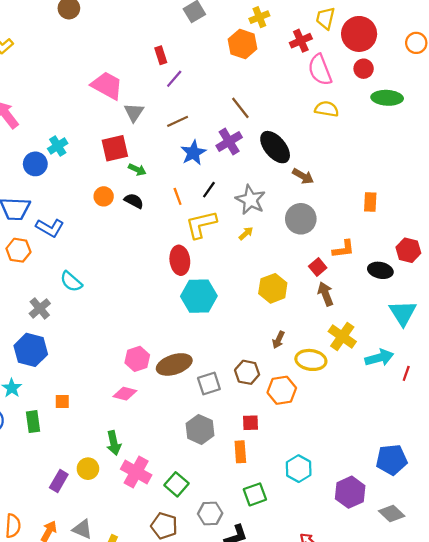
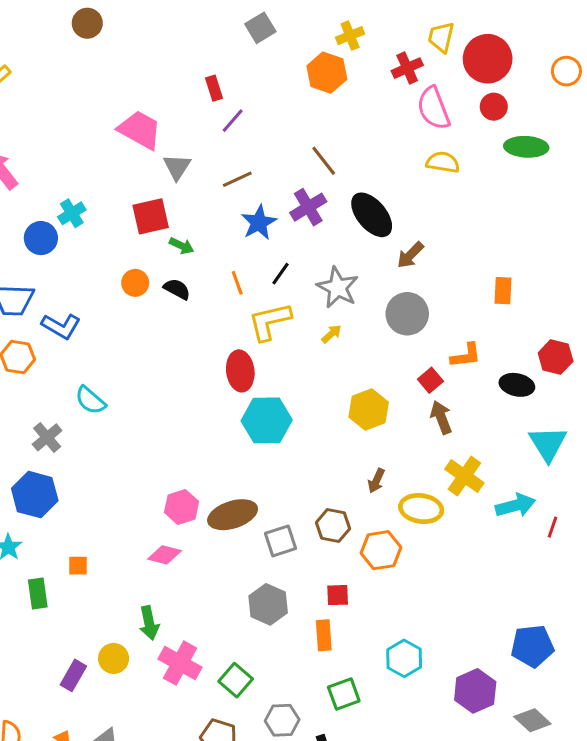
brown arrow: (303, 176) -> (410, 255), turned 105

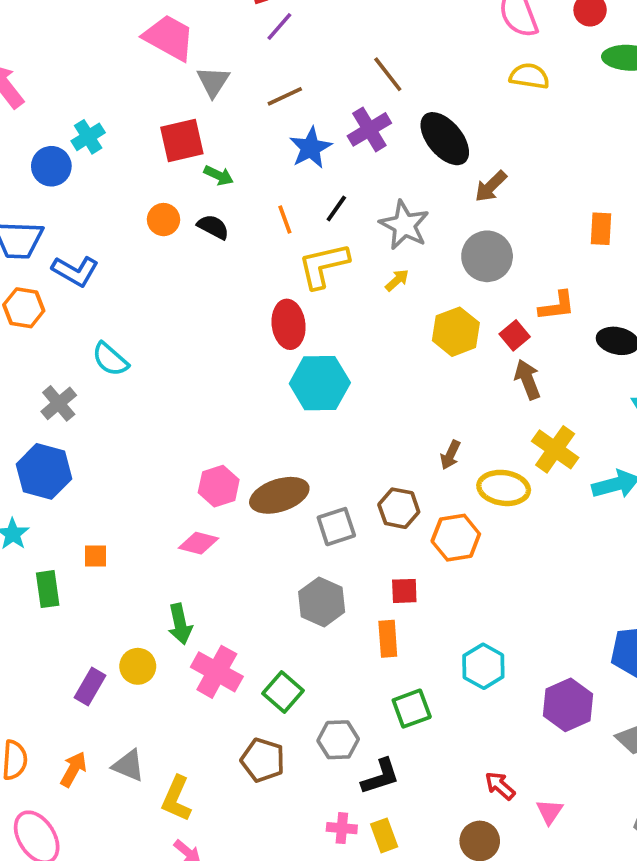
yellow hexagon: (369, 410) -> (456, 332), moved

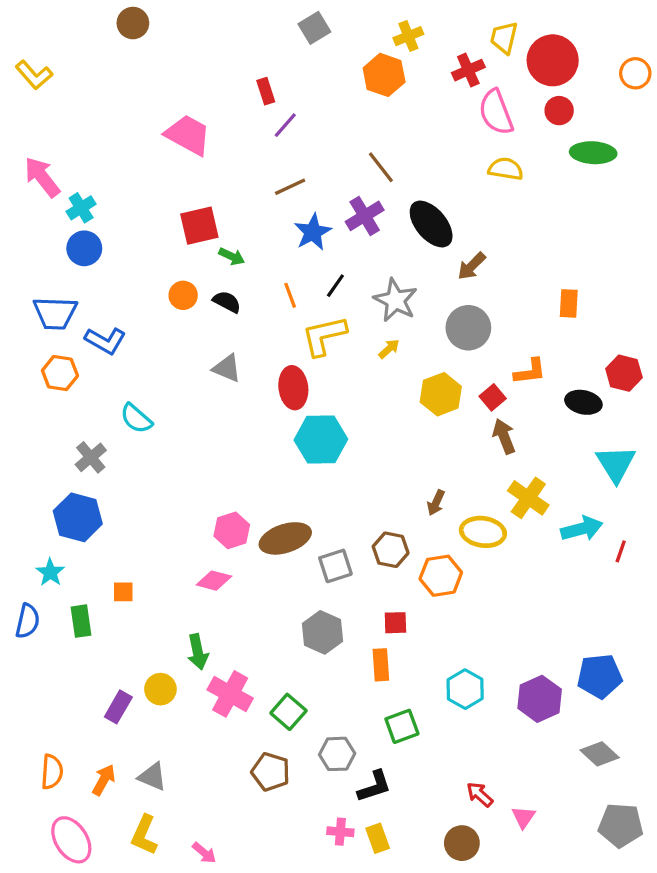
gray triangle: (213, 82) -> (227, 368), moved, turned -40
cyan cross: (88, 137) -> (81, 208), moved
purple hexagon: (568, 705) -> (540, 699), moved
yellow L-shape: (176, 799) -> (144, 835), moved

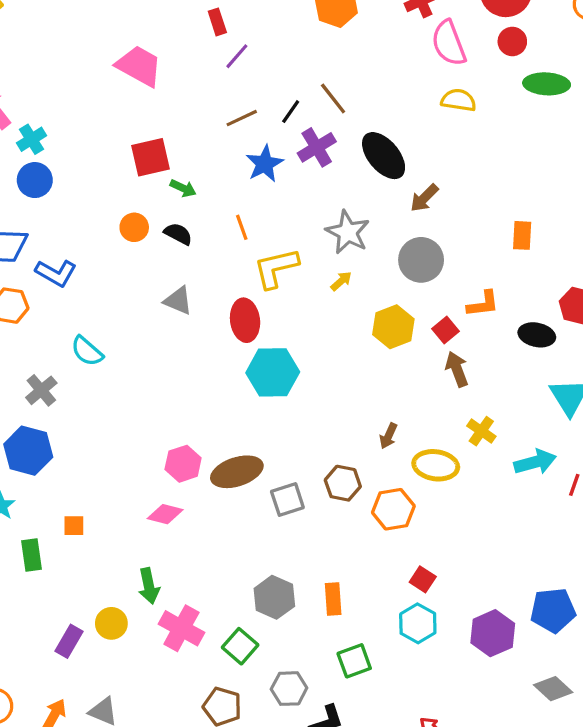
black line: (335, 286) -> (291, 112), moved
yellow cross: (528, 498) -> (481, 431), size x0.7
red square: (395, 623) -> (423, 579), moved, turned 35
gray hexagon: (323, 632) -> (274, 597), moved

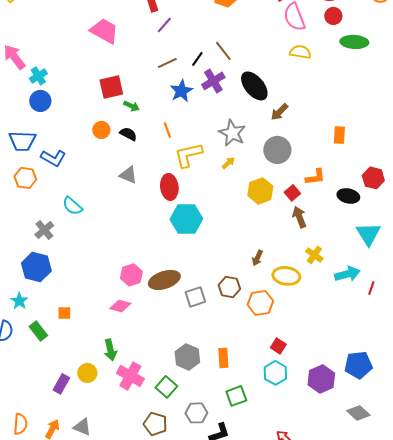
green rectangle: (31, 555) -> (38, 331), turned -30

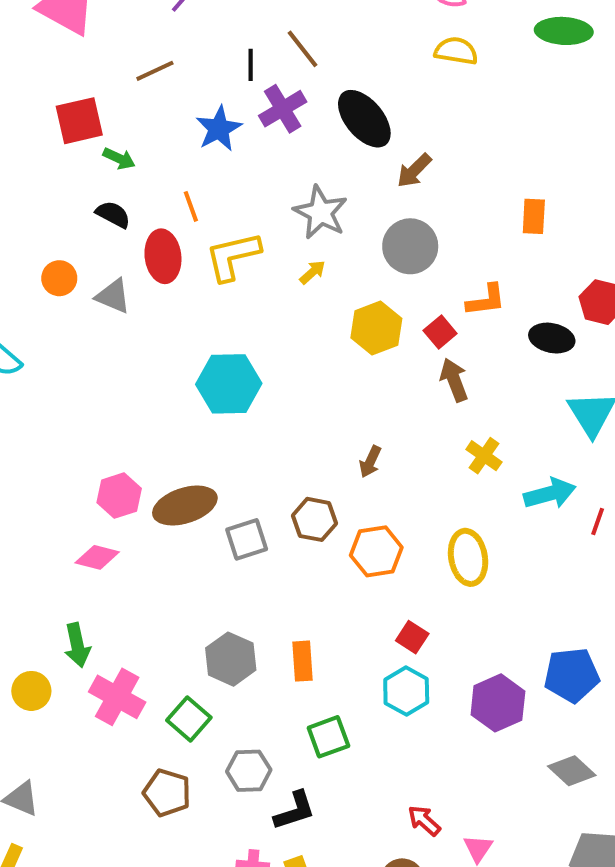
black line: (197, 59) -> (251, 65), turned -35
brown line: (167, 63) -> (155, 71), moved
orange circle: (101, 130) -> (59, 278), moved
red ellipse: (169, 187) -> (163, 256), moved
yellow ellipse: (286, 276) -> (468, 557), moved, turned 72

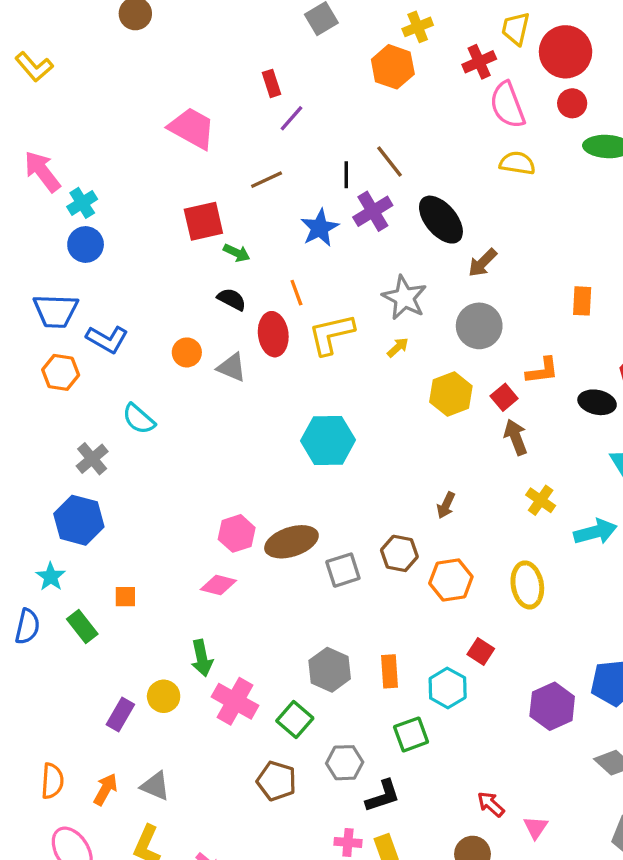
cyan hexagon: (406, 691) -> (448, 688), moved

